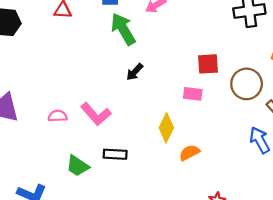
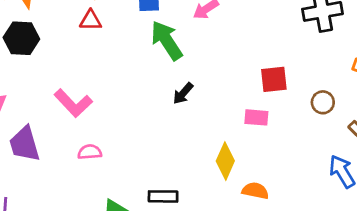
brown circle: (247, 84) -> (323, 102), size x0.6
pink L-shape: (96, 114) -> (73, 103), moved
orange semicircle: (189, 153) -> (255, 191), turned 42

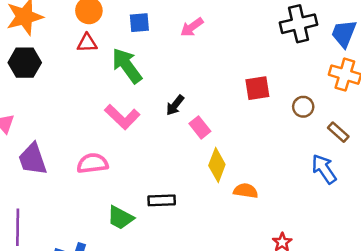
green arrow: (167, 40) -> (127, 66), moved
pink L-shape: (73, 103) -> (122, 117), moved
pink rectangle: (256, 117) -> (200, 127), moved, turned 50
pink semicircle: (90, 152) -> (92, 163), size x1.4

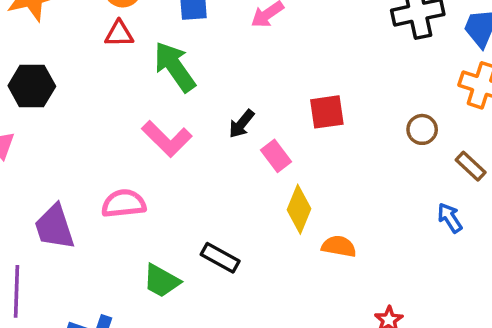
black hexagon: (25, 63) -> (32, 86), moved
red square: (257, 88) -> (327, 112), moved
purple trapezoid: (33, 159) -> (54, 227), moved
blue arrow: (324, 169) -> (450, 218), size x0.7
black rectangle: (162, 200) -> (220, 258), turned 30

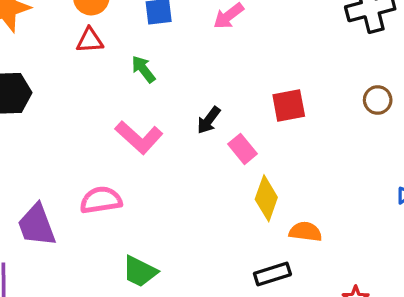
green arrow: (175, 67) -> (143, 69), size x0.6
brown circle: (422, 129) -> (378, 100), moved
black rectangle: (220, 258) -> (272, 274), moved, turned -44

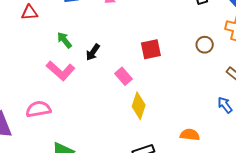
green arrow: (143, 69) -> (64, 40), moved
black arrow: (209, 120) -> (93, 52), moved
orange semicircle: (305, 232) -> (190, 135), moved

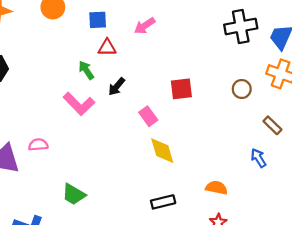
red triangle: (29, 13) -> (107, 48), moved
yellow diamond: (139, 106) -> (162, 151), turned -40
pink semicircle: (38, 109) -> (38, 145), moved, size x0.7

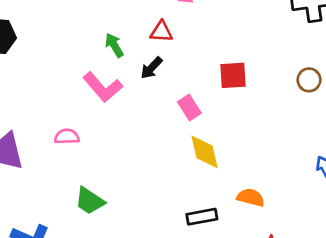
red triangle: (107, 48) -> (161, 32), moved
pink semicircle: (38, 145) -> (67, 136), moved
orange semicircle: (216, 188) -> (251, 197), moved

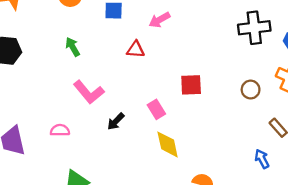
green arrow: (114, 45) -> (73, 47), moved
black arrow: (151, 68) -> (116, 121), moved

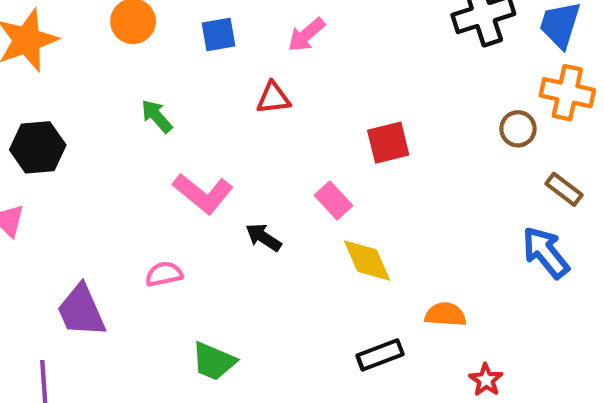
brown circle: (251, 90) -> (518, 129), moved
black arrow: (116, 121) -> (263, 237), turned 90
blue arrow: (262, 159) -> (546, 252), size x1.5

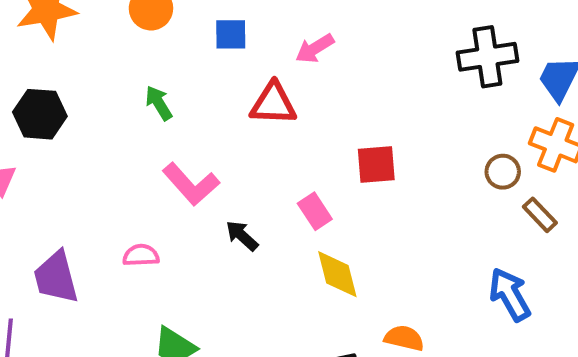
red triangle: (273, 98) -> (273, 104), size x1.4
brown rectangle: (564, 189) -> (540, 215), moved

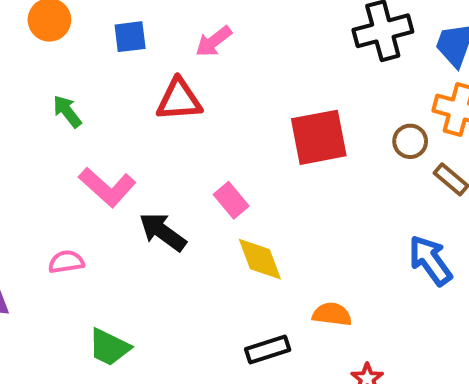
red square: (376, 165) -> (319, 137), moved, size x1.4
black arrow: (242, 236) -> (163, 232), size x1.4

